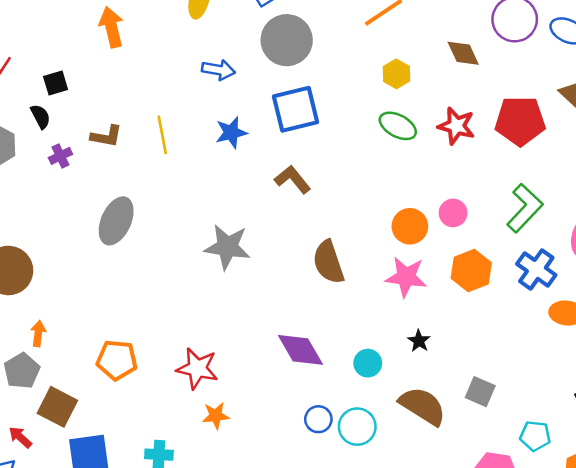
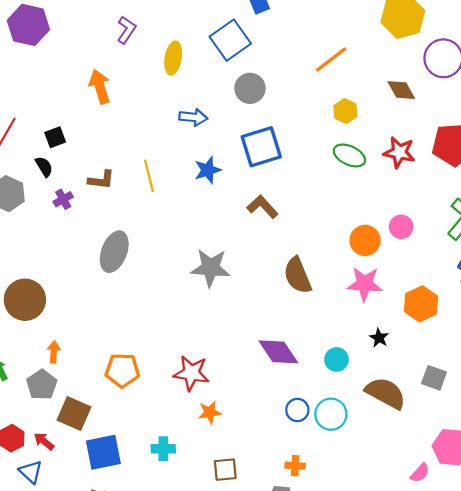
gray circle: (287, 40) -> (250, 88), size x0.7
orange hexagon: (471, 271) -> (421, 304), moved

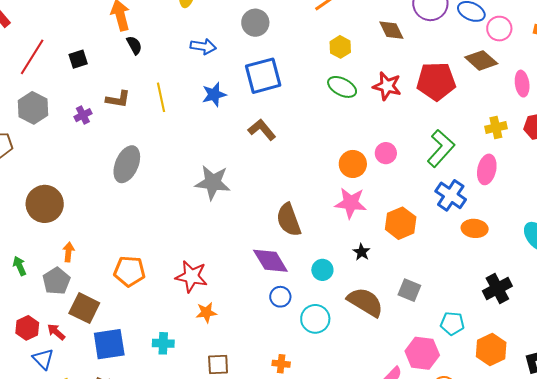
black semicircle: (44, 167) -> (134, 45), moved
brown semicircle: (298, 275) -> (289, 220), moved
blue circle: (297, 410) -> (280, 297), moved

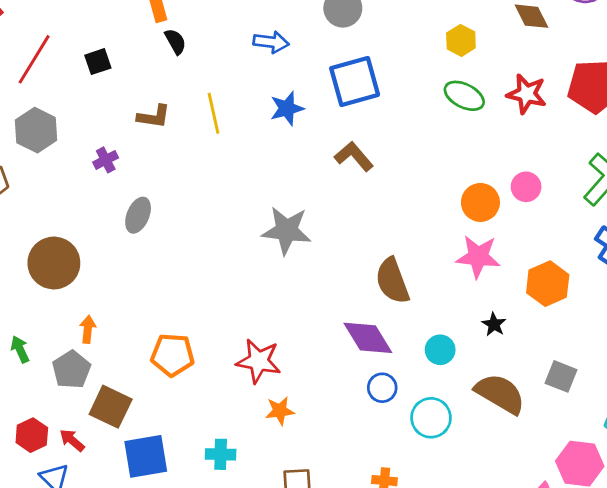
purple cross: (83, 115) -> (106, 160), moved
gray ellipse: (127, 164) -> (138, 215), moved, size x0.7

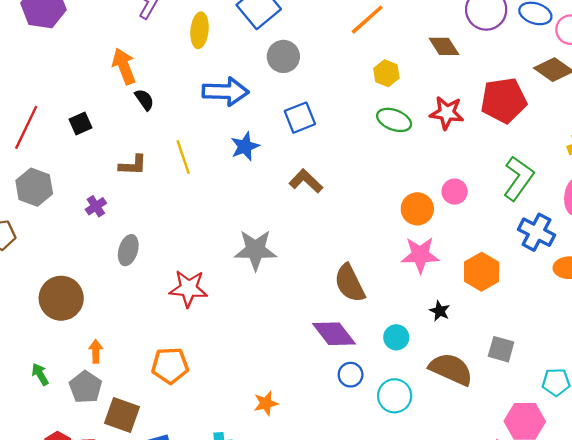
blue arrow: (271, 42) -> (226, 92), size x1.5
blue square: (355, 82) -> (300, 118), size x0.7
red star: (259, 361) -> (188, 288), moved

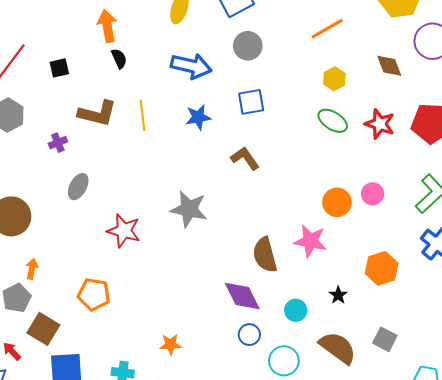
brown L-shape: (133, 165) -> (97, 113), size x1.5
pink star: (420, 255) -> (310, 241), moved

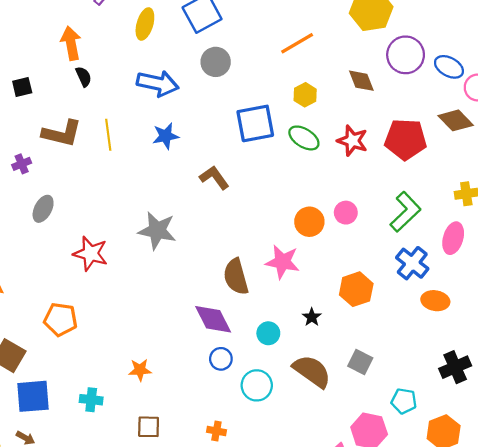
blue square: (251, 102) -> (255, 123), moved, size x1.4

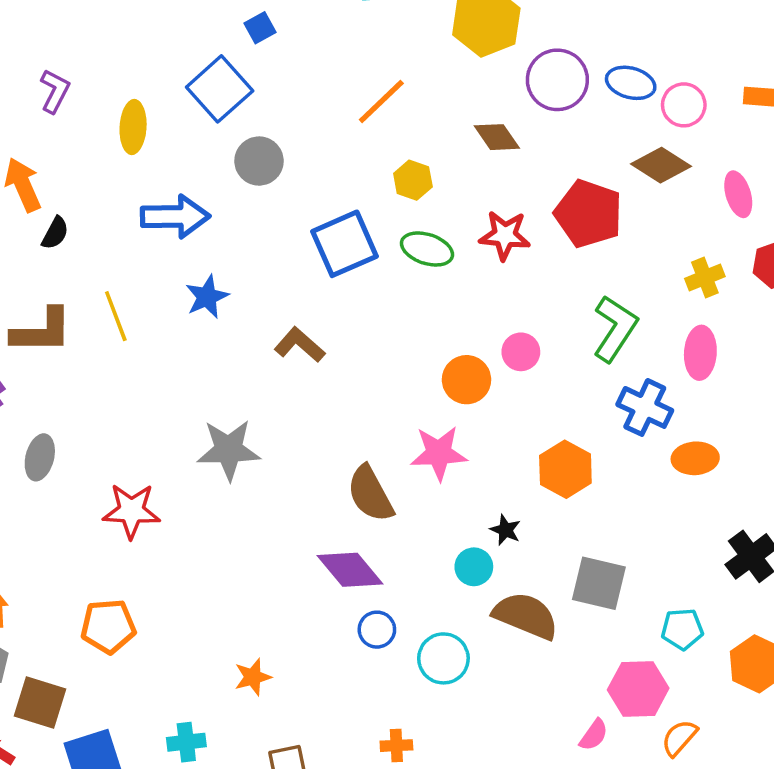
black semicircle: (84, 77) -> (55, 233), turned 66
red pentagon: (406, 139) -> (588, 214), turned 30
cyan circle: (268, 333) -> (474, 567), moved
gray square: (360, 362) -> (599, 583), size x1.4

